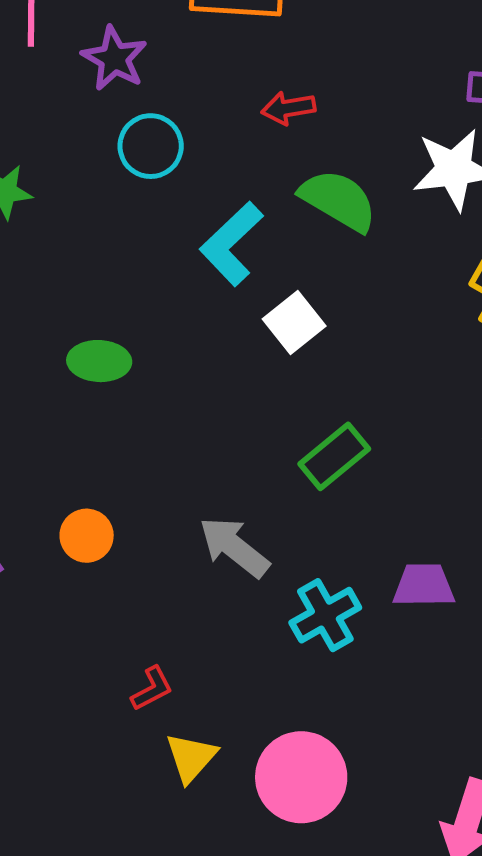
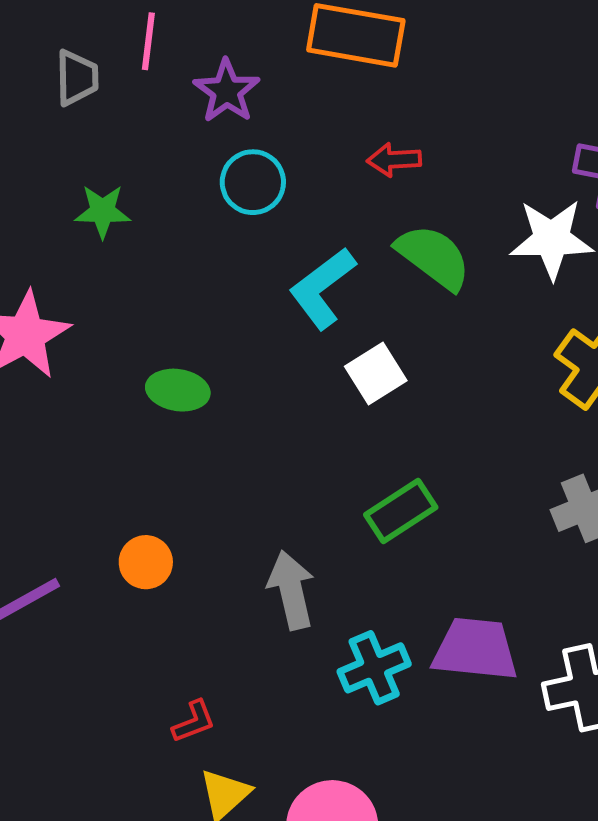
gray arrow: (234, 547) -> (291, 590), turned 32
purple trapezoid: (424, 585) -> (475, 649), size x1.4

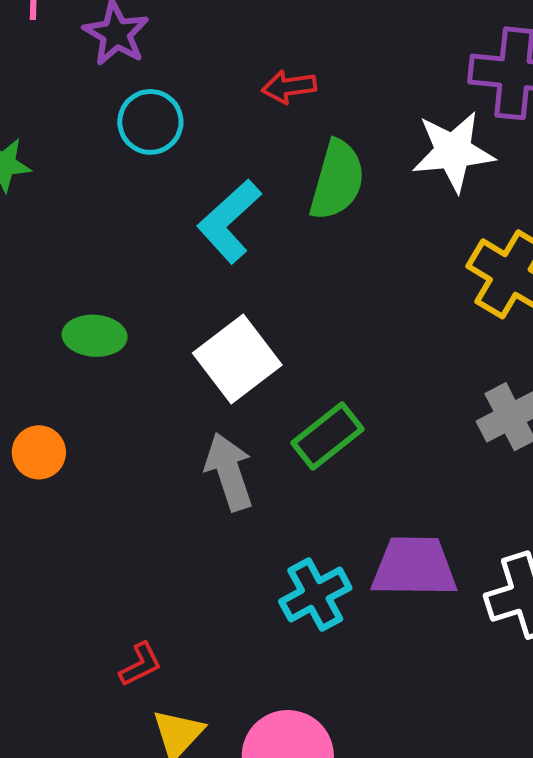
green semicircle: (433, 257) -> (337, 180), turned 74
white square: (376, 373) -> (237, 359), moved, size x1.4
orange circle: (146, 562) -> (39, 452), moved
gray arrow: (291, 590) -> (229, 472), moved

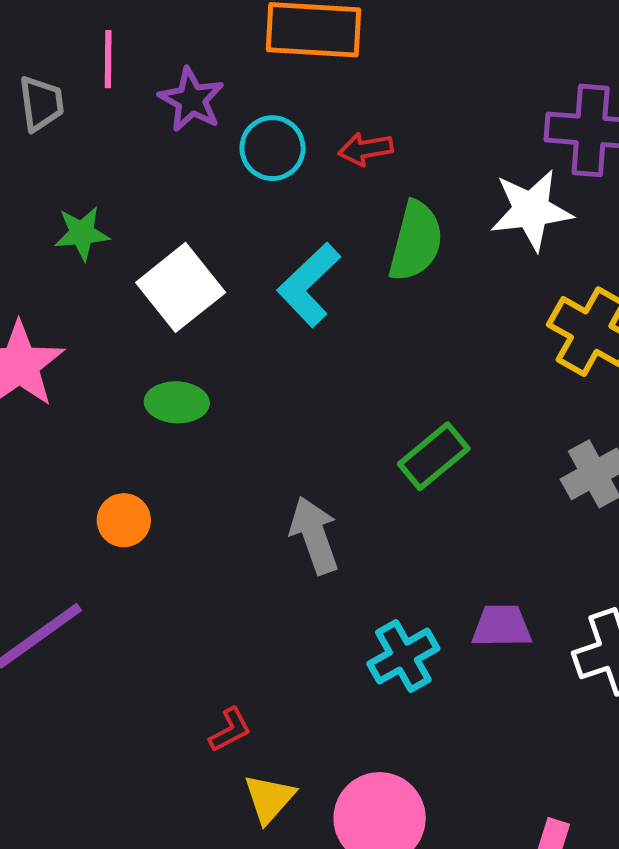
cyan circle: (150, 122) -> (273, 148), moved
white square: (237, 359) -> (181, 287), moved
green rectangle: (328, 436) -> (434, 456), moved
purple trapezoid: (414, 567) -> (502, 626), size x0.7

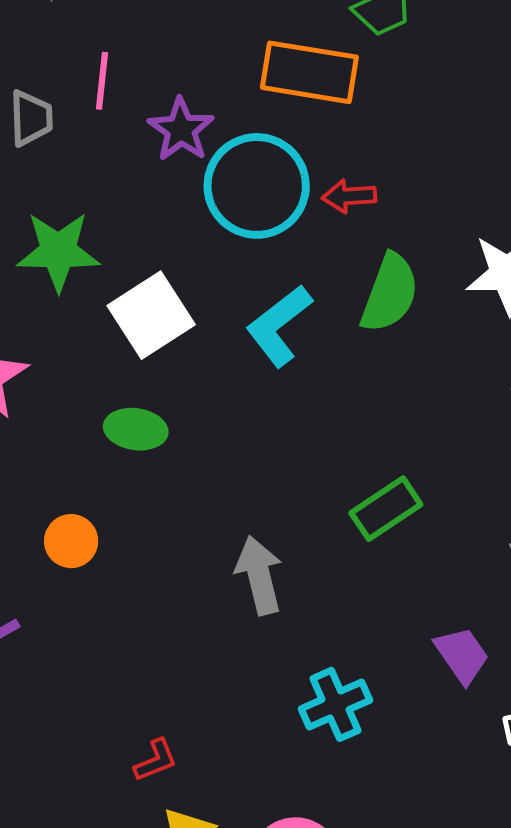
cyan circle: (273, 148) -> (257, 186), size x1.6
green star: (82, 233) -> (58, 251), size x1.5
purple trapezoid: (502, 626) -> (462, 655), moved, turned 50

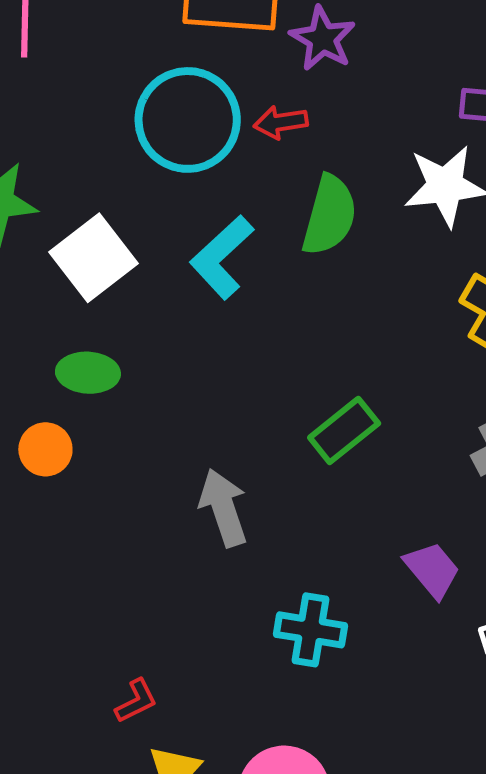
purple star: (181, 130) -> (323, 39), moved
orange circle: (71, 541) -> (45, 449), moved
cyan cross: (335, 704) -> (311, 630), turned 38

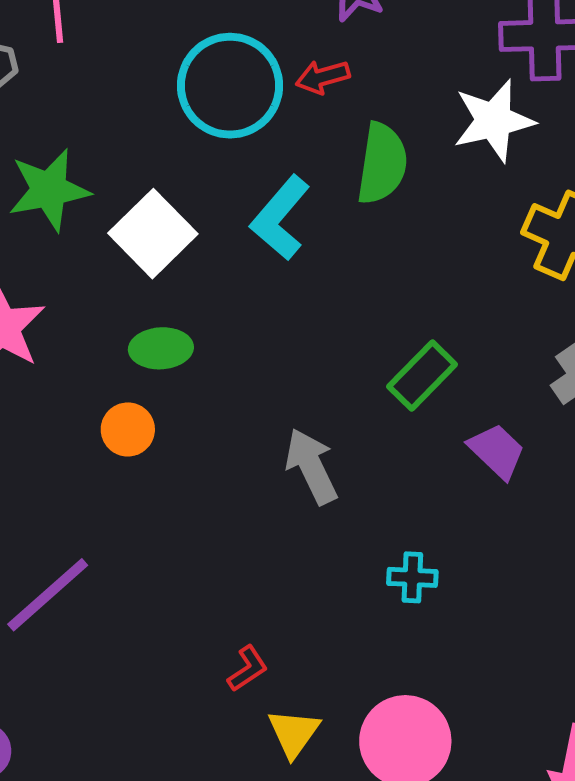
purple trapezoid: (432, 570) -> (497, 451), moved
cyan cross: (311, 630) -> (412, 577), size x0.7

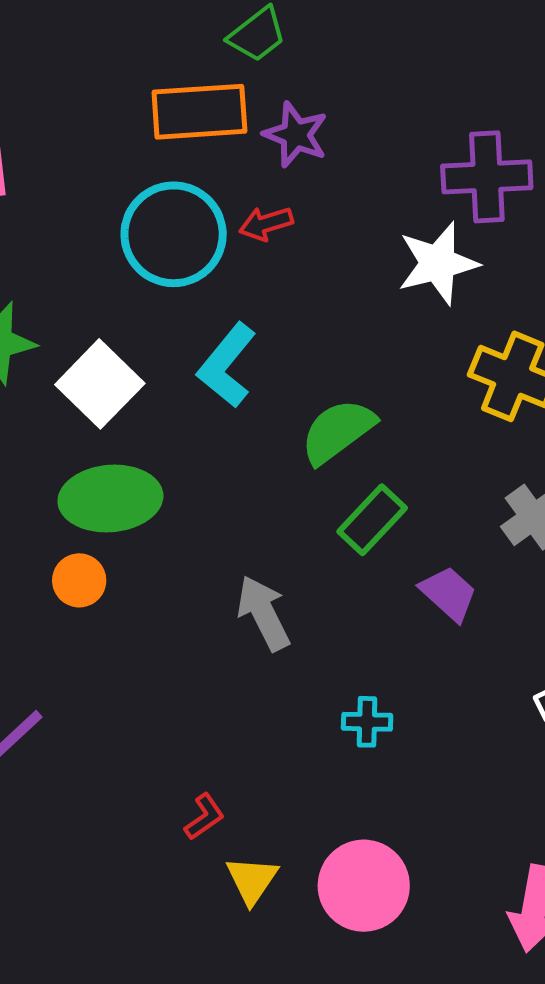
green semicircle: (382, 163) -> (338, 431), moved, turned -134
green ellipse: (161, 348) -> (110, 499), size x1.6

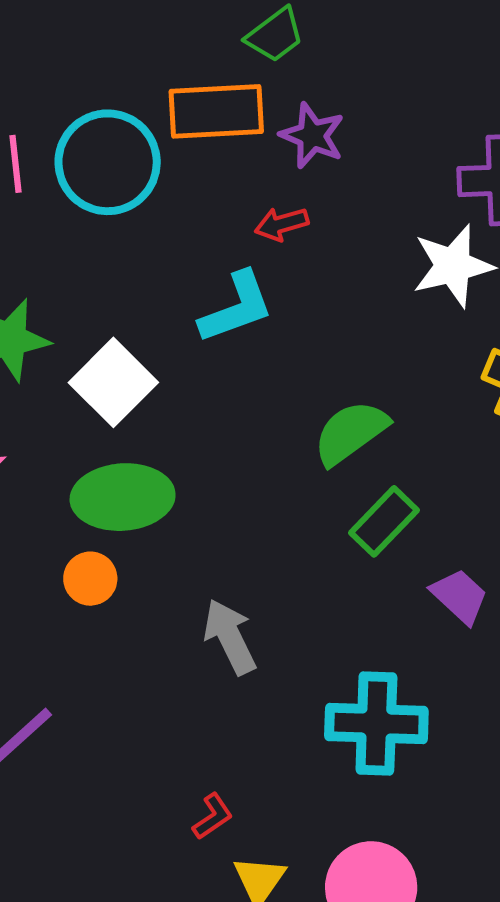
cyan circle: (174, 234) -> (108, 162), moved
cyan L-shape: (227, 365) -> (236, 307), moved, turned -150
gray arrow: (264, 613) -> (230, 637), moved
cyan cross: (367, 722) -> (376, 723), size x2.0

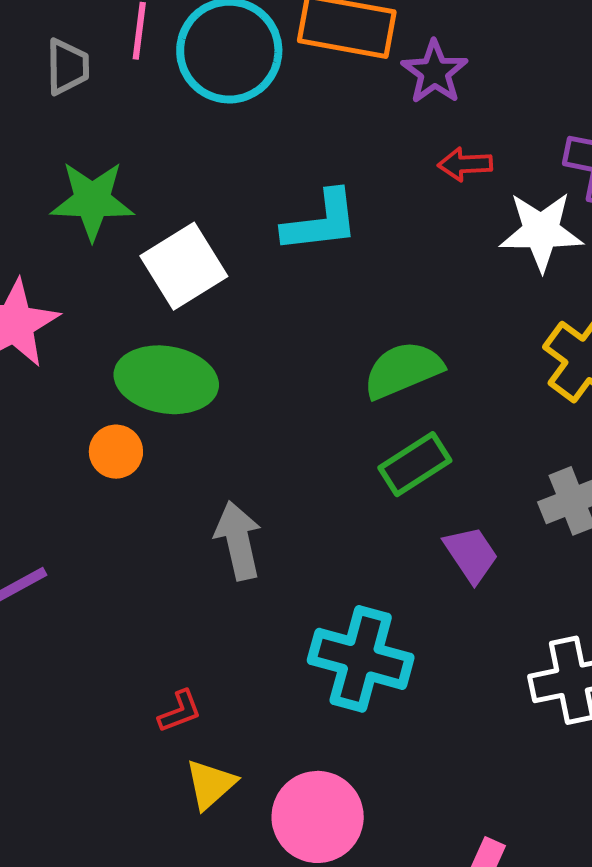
red arrow: (281, 224) -> (465, 164), moved

